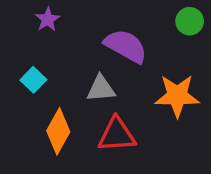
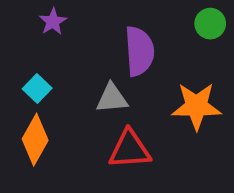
purple semicircle: (126, 46) -> (139, 51), turned 57
orange diamond: (58, 131) -> (35, 140), moved

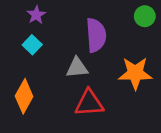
cyan square: (37, 88) -> (32, 45), moved

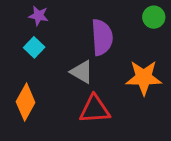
purple star: (36, 15) -> (39, 16), turned -30
gray triangle: (77, 68) -> (82, 72), turned 35

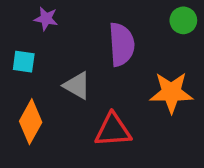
cyan square: (34, 47) -> (24, 62), moved, turned -36
gray triangle: (82, 72) -> (77, 86), moved

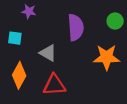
green circle: (183, 20) -> (115, 21), moved
red triangle: (113, 130) -> (54, 85), moved

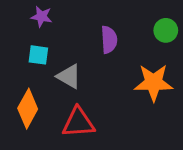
purple semicircle: (76, 27) -> (109, 40), size x0.7
cyan square: (15, 38) -> (38, 55), moved

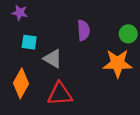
purple star: (41, 17) -> (20, 13), moved
green circle: (166, 30) -> (128, 34), moved

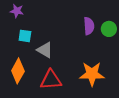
purple semicircle: (83, 30) -> (89, 26), moved
orange star: (118, 63) -> (92, 74), moved

